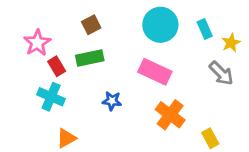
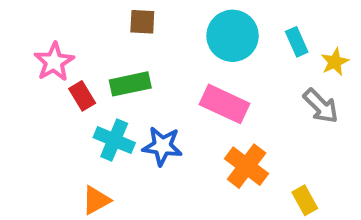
brown square: (91, 25) -> (142, 22), moved, turned 30
cyan cross: (51, 97) -> (114, 140), moved
blue star: (112, 101) -> (162, 146), size x1.4

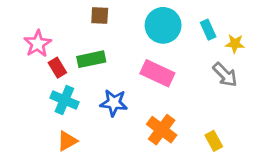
yellow star: (335, 62) -> (235, 44), turned 30
cyan cross: (114, 140) -> (64, 100), moved
orange cross: (247, 166) -> (162, 130), moved

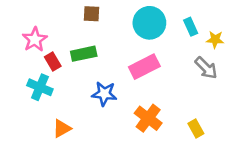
pink rectangle: (157, 73) -> (144, 67), turned -52
cyan cross: (64, 100) -> (40, 87), moved

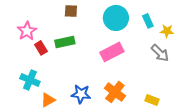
cyan cross: (40, 87) -> (30, 80), moved
blue star: (104, 94) -> (81, 94), moved
yellow rectangle: (196, 128) -> (152, 100), turned -40

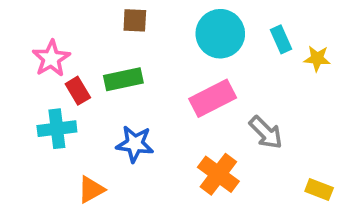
gray arrow: (160, 53) -> (266, 132), moved
cyan cross: (30, 80) -> (57, 129), moved, turned -30
blue star: (81, 94) -> (135, 144), moved
yellow rectangle: (152, 100) -> (319, 189), moved

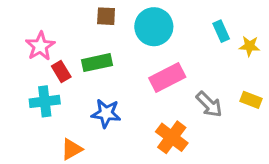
cyan circle: (220, 34) -> (154, 27), moved
yellow rectangle: (319, 189) -> (251, 100), moved

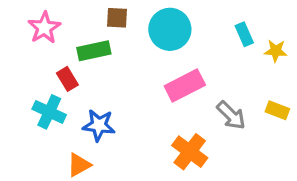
pink star: (40, 46) -> (44, 28), moved
green rectangle: (97, 63) -> (94, 51), moved
cyan cross: (45, 101) -> (49, 112), turned 32
blue star: (106, 113) -> (99, 125), moved

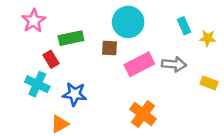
brown square: (117, 18) -> (109, 48), moved
gray arrow: (231, 115) -> (174, 64), moved, turned -40

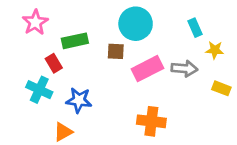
yellow star: (208, 38) -> (215, 50), moved
orange cross: (143, 114) -> (151, 121), turned -30

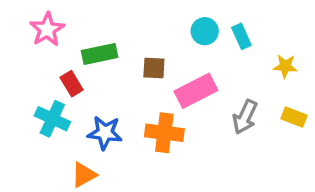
cyan circle: (136, 24) -> (205, 31), moved, size x0.6
cyan rectangle: (195, 28) -> (241, 36), moved
gray arrow: (184, 69) -> (245, 117), moved, turned 110
orange cross: (151, 121) -> (164, 133), moved

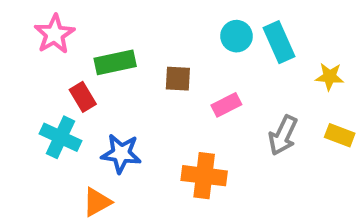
cyan rectangle: (241, 36) -> (279, 42), size x1.4
pink rectangle: (196, 91) -> (226, 105), size x0.6
orange cross: (164, 133) -> (204, 176), moved

